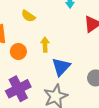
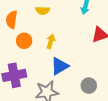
yellow semicircle: (28, 16) -> (43, 10), turned -48

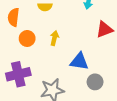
blue triangle: (60, 66) -> (79, 61), moved, turned 42

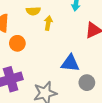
yellow arrow: (54, 38) -> (48, 23), moved

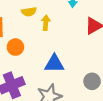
blue triangle: (70, 63) -> (54, 64), moved

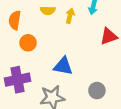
yellow arrow: (46, 23) -> (70, 16), moved

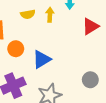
blue triangle: (63, 66) -> (42, 59), moved, turned -30

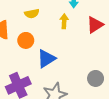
yellow arrow: (50, 15) -> (64, 21), moved
orange circle: (16, 49) -> (26, 40), moved

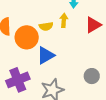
yellow semicircle: (32, 14) -> (46, 26), moved
orange circle: (26, 40) -> (27, 37), size x1.5

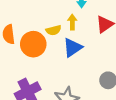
blue triangle: (46, 55) -> (73, 48), moved

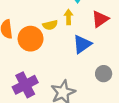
blue triangle: (73, 48) -> (82, 44), moved

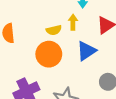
orange circle: (31, 39) -> (49, 54), moved

